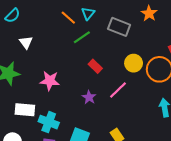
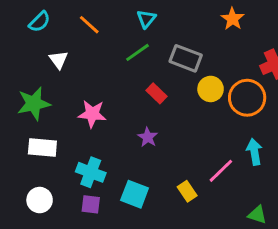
orange line: (68, 18) -> (89, 25), moved
gray rectangle: (119, 27) -> (186, 58), moved
pink line: (118, 90) -> (221, 171), moved
white rectangle: (25, 110) -> (42, 147), moved

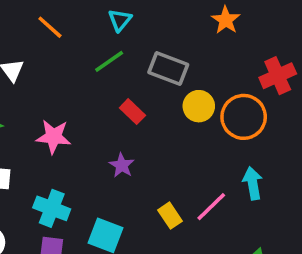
yellow rectangle: (187, 191) -> (170, 216), moved

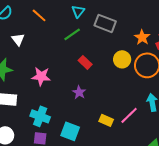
orange star: (226, 20) -> (142, 37), moved
gray rectangle: (168, 68) -> (105, 23), moved
yellow rectangle: (170, 216) -> (106, 120), turned -32

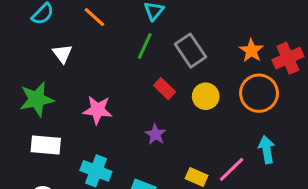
gray rectangle: (105, 23) -> (190, 51), moved, turned 35
green line: (72, 34) -> (145, 46), turned -30
yellow circle: (122, 59) -> (206, 96), moved

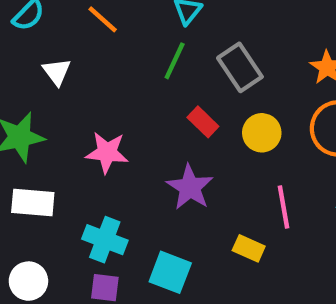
purple star: (155, 134) -> (190, 187), size x1.5
pink line: (232, 169) -> (284, 207), moved, turned -56

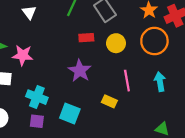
white triangle: (57, 72) -> (29, 12), moved
red rectangle: (203, 122) -> (86, 38), turned -48
pink star: (107, 152) -> (23, 55), moved

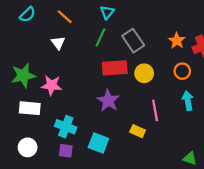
red rectangle: (86, 38) -> (115, 68), size x1.6
orange circle: (154, 41) -> (182, 71), size x0.6
cyan arrow: (160, 82) -> (188, 101), moved

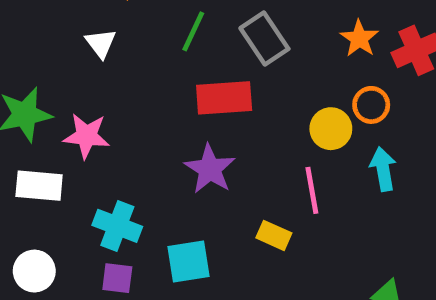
yellow circle: (144, 73) -> (331, 129), moved
cyan square: (98, 143) -> (188, 262), turned -30

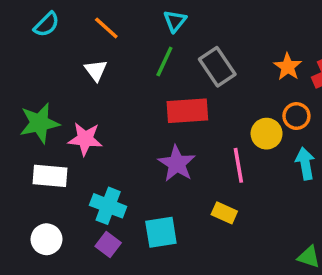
pink line: (312, 190) -> (238, 165), moved
purple square: (117, 278) -> (108, 245), turned 30

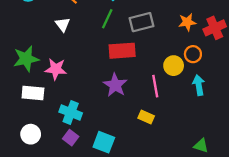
gray rectangle: (217, 67) -> (142, 22), turned -70
orange star: (288, 67) -> (187, 22), turned 30
cyan square: (161, 232) -> (104, 142), moved, turned 30

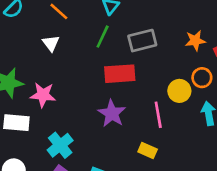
cyan cross: (71, 112) -> (60, 145), turned 30

